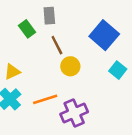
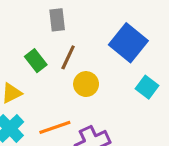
green rectangle: (27, 29) -> (36, 61), moved
brown line: (57, 45) -> (68, 57), turned 54

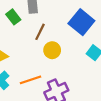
green rectangle: (36, 61) -> (13, 17), moved

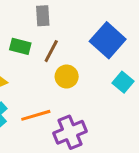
green rectangle: (13, 17) -> (20, 46), moved, turned -40

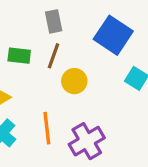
gray rectangle: (43, 16) -> (54, 21), moved
orange line: (36, 115) -> (47, 128), turned -72

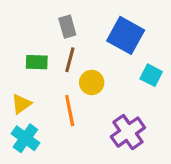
orange line: (47, 128) -> (70, 111), moved
purple cross: (87, 141) -> (128, 132), moved

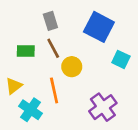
brown line: (70, 60) -> (53, 48), turned -42
cyan cross: (25, 138) -> (30, 110), moved

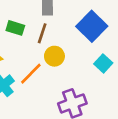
brown line: (53, 48) -> (42, 33), turned 30
orange line: (54, 90) -> (31, 74), turned 40

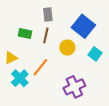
yellow circle: (54, 56) -> (67, 48), moved

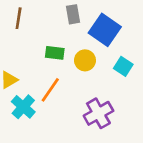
gray rectangle: (48, 15) -> (73, 14), moved
green rectangle: (25, 33) -> (55, 53), moved
brown line: (46, 35) -> (19, 18), moved

